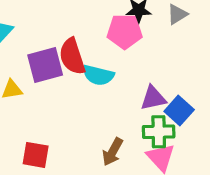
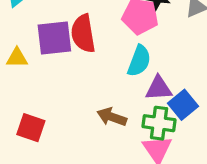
cyan semicircle: (98, 75) -> (139, 61), moved, turned -92
brown arrow: (113, 152) -> (112, 117), moved, turned 72

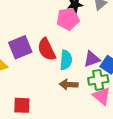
red semicircle: (83, 34) -> (47, 49), moved
cyan semicircle: (139, 61) -> (66, 60), moved

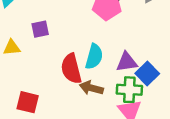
purple square: (20, 47) -> (40, 29), size x0.6
red semicircle: (47, 49) -> (71, 69), moved

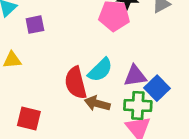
purple square: (40, 29) -> (35, 25), moved
cyan semicircle: (94, 57) -> (100, 70), turned 30

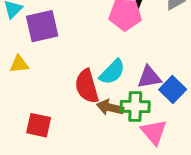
purple square: (35, 25) -> (42, 26), size x1.6
green cross: (138, 106) -> (135, 107), moved

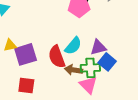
purple square: (42, 26) -> (26, 54), moved
blue square: (173, 90) -> (107, 62), moved
pink triangle: (154, 132) -> (88, 85), moved

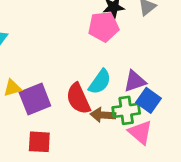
pink triangle: (88, 85) -> (140, 132), moved

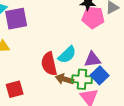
pink pentagon: (104, 27) -> (93, 17), moved
purple square: (35, 99) -> (16, 19), moved
red square: (39, 142) -> (15, 89), turned -30

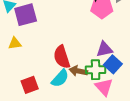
cyan semicircle: (67, 55) -> (60, 78), moved

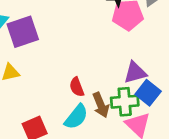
red semicircle: (62, 57) -> (77, 87), size x0.6
brown arrow: (78, 71) -> (101, 105), turned -120

